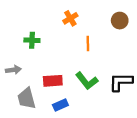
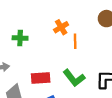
orange cross: (70, 18) -> (61, 27), moved

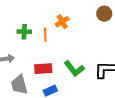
orange line: (75, 41) -> (45, 35), moved

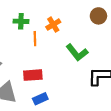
green cross: (24, 32) -> (21, 21), moved
green L-shape: (74, 69) -> (77, 53), moved

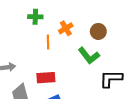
brown circle: (98, 16) -> (98, 31), moved
green cross: (21, 21) -> (35, 17), moved

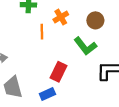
red rectangle: (46, 78) -> (59, 72), moved, turned -60

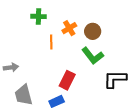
brown circle: (95, 20) -> (93, 31), moved

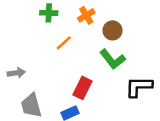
orange cross: (69, 28) -> (86, 15), moved
orange line: (51, 42) -> (64, 43), turned 48

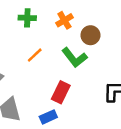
orange line: (64, 43) -> (35, 55), moved
green L-shape: (112, 59) -> (74, 58), moved

